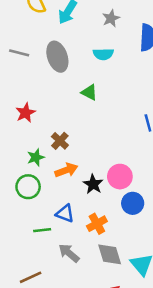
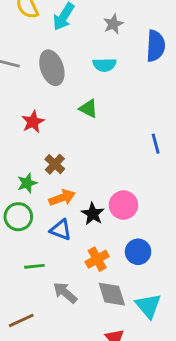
red star: (26, 113) -> (33, 122), moved
blue circle: (133, 203) -> (138, 252), moved
blue triangle: (65, 214) -> (61, 230), moved

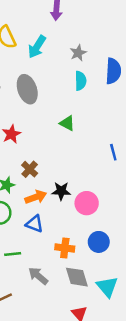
cyan semicircle: (104, 65) -> (81, 81), moved, turned -90
green triangle: (88, 109) -> (67, 123), moved
black star: (93, 214) -> (61, 191), moved, turned -30
orange cross: (97, 259) -> (65, 248), turned 36

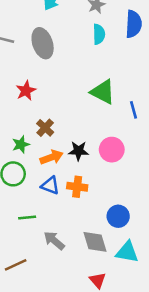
green triangle: (67, 123) -> (103, 92), moved, size x1.5
pink circle: (87, 203) -> (112, 150), moved
blue circle: (99, 242) -> (118, 216), moved
orange cross: (65, 248) -> (77, 187), moved
cyan triangle: (107, 287) -> (127, 252), turned -40

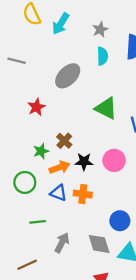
gray ellipse: (43, 43) -> (68, 76), moved, turned 64
brown cross: (45, 128) -> (64, 141), moved
green star: (21, 144) -> (41, 151), moved
gray arrow: (54, 241) -> (62, 243), turned 78

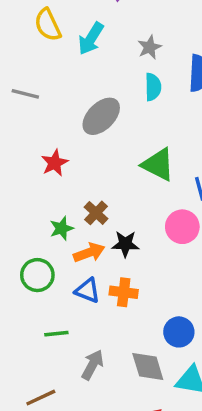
pink circle: (114, 160) -> (182, 227), moved

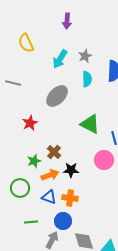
cyan arrow: (91, 39) -> (60, 59), moved
blue circle: (179, 332) -> (63, 221), moved

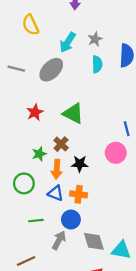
gray ellipse: (57, 96) -> (51, 70), moved
green triangle: (90, 124) -> (73, 113), moved
orange arrow: (50, 175) -> (57, 169), turned 114

